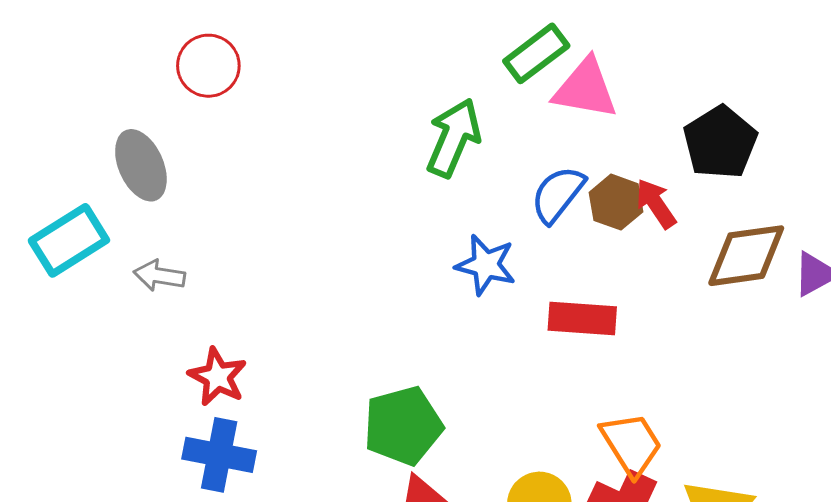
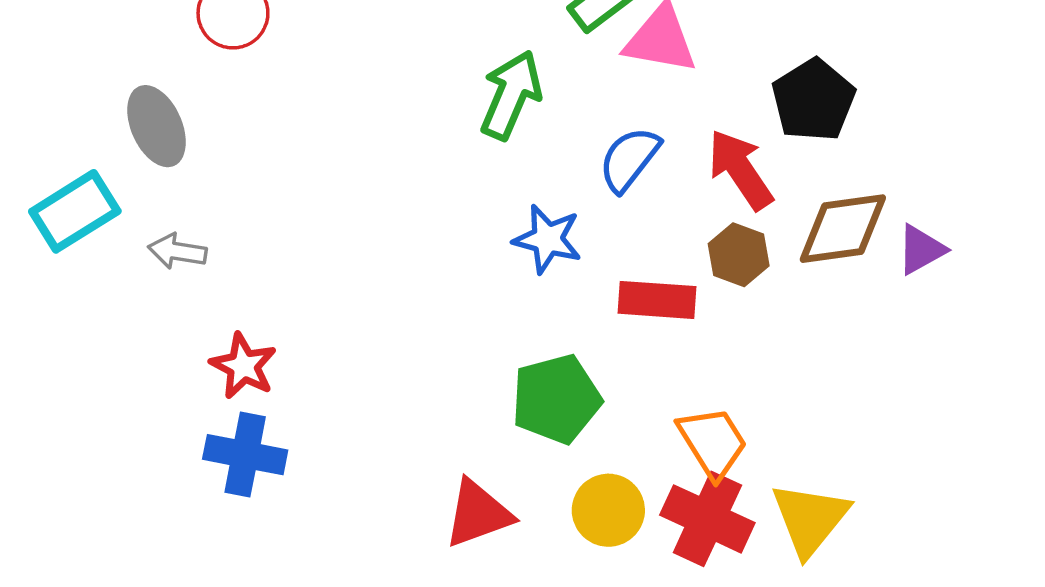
brown hexagon: (616, 202) -> (739, 255), moved
red arrow: (656, 204) -> (740, 170), size x1.4
green pentagon: (403, 426) -> (556, 399), moved

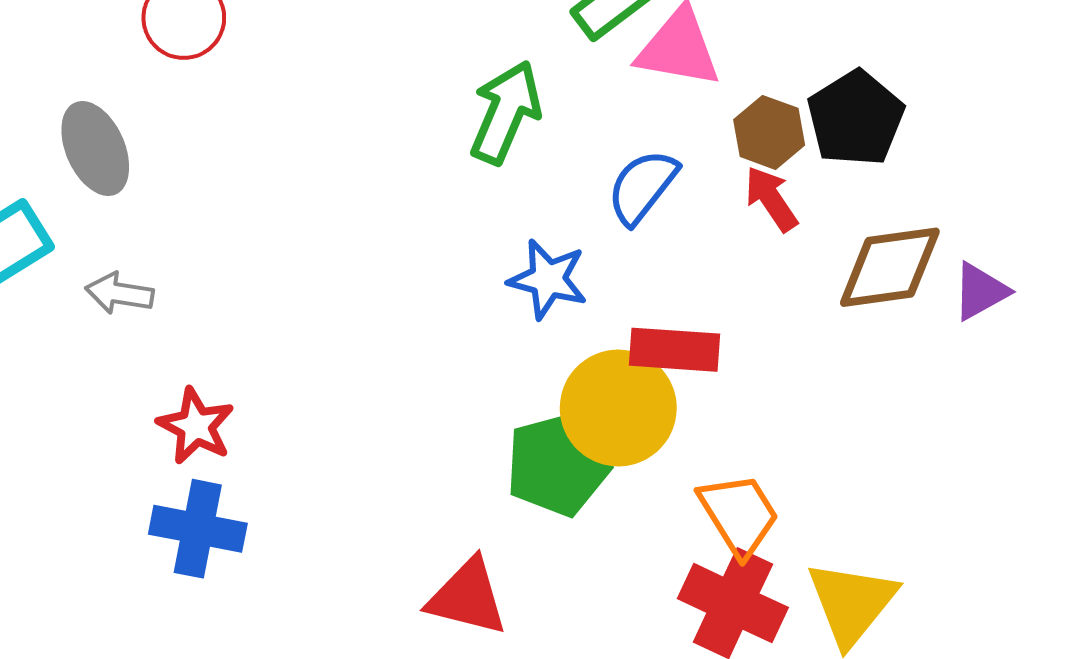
red arrow: (740, 170) -> (771, 199), size x0.7
brown hexagon: (739, 255) -> (769, 132), moved
yellow circle: (608, 510) -> (618, 408), moved, size x1.4
red triangle: (478, 514) -> (467, 597), turned 34

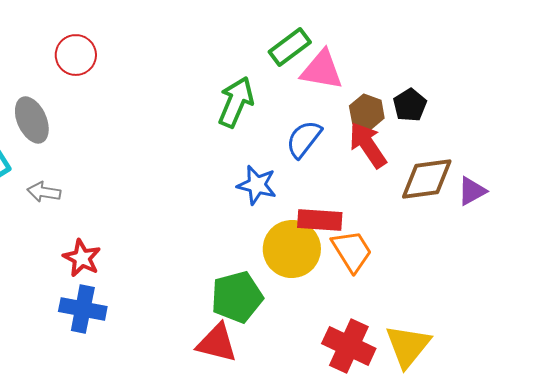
black pentagon: (856, 118) -> (410, 105), size x0.7
red arrow: (771, 199) -> (368, 145), size x1.4
green pentagon: (558, 464) -> (237, 297), moved
orange trapezoid: (739, 515) -> (352, 251), moved

